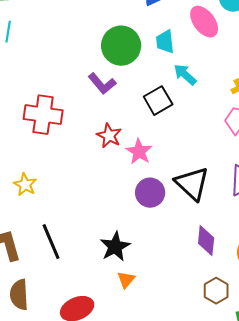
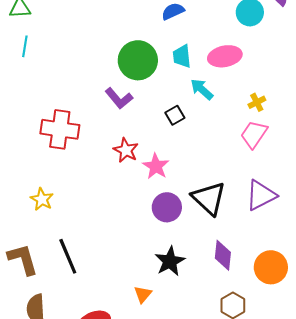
pink ellipse: (204, 22) -> (225, 56), moved, turned -64
black square: (158, 101) -> (175, 115), size x0.7
black star: (115, 247) -> (170, 261), moved

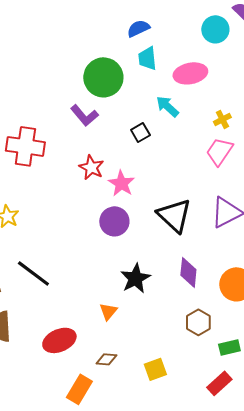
cyan trapezoid: (182, 56) -> (147, 58), moved
purple circle: (167, 207) -> (114, 221), moved
black line: (68, 256) -> (33, 273), turned -30

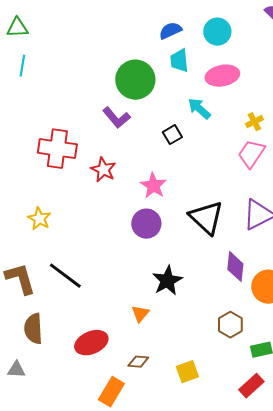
cyan circle: (215, 29) -> (217, 32), moved
red star: (91, 167) -> (103, 170), moved
purple diamond: (188, 272) -> (235, 267), moved

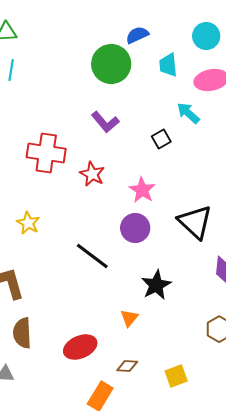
blue semicircle: (170, 31) -> (137, 35), moved
green circle: (135, 80) -> (111, 64), moved
black line: (65, 276) -> (92, 256), moved

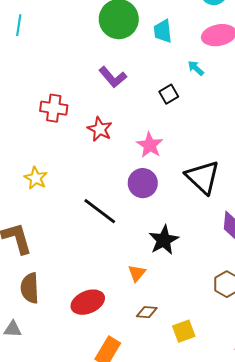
cyan trapezoid: (168, 65) -> (163, 31), moved
cyan arrow: (188, 113) -> (196, 68), size x0.7
red cross: (46, 153) -> (54, 108), size x0.7
brown diamond: (127, 366) -> (147, 312), moved

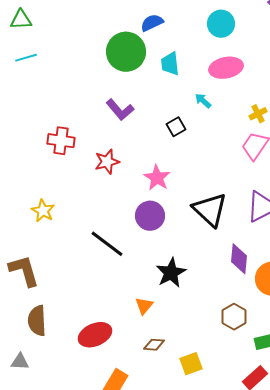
cyan line: (19, 25) -> (26, 58), turned 65
red star: (100, 129) -> (107, 162), turned 30

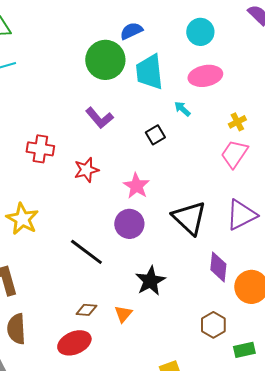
cyan trapezoid: (170, 64) -> (149, 72), size x1.5
yellow star: (43, 211) -> (22, 219), size x1.4
brown diamond: (154, 345) -> (86, 310), moved

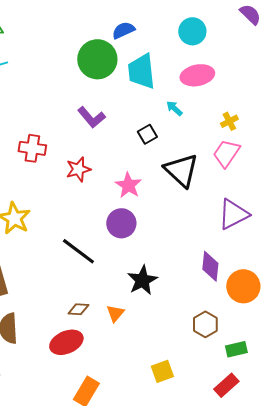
black triangle: (189, 218) -> (181, 170), moved

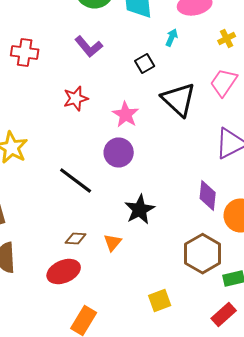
cyan arrow: (174, 108) -> (172, 38), turned 72
yellow cross: (229, 121) -> (227, 38), moved
red cross: (32, 148) -> (25, 52), moved
brown hexagon: (205, 324) -> (203, 254), size x1.5

